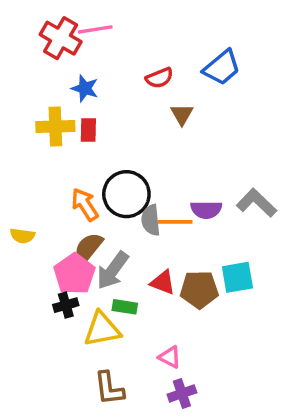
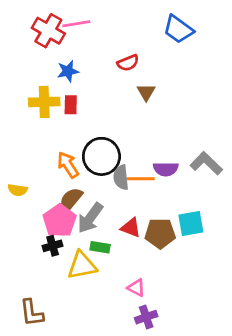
blue trapezoid: (222, 68) -> (178, 29), moved, turned 76
blue star: (85, 88) -> (68, 71), turned -30
brown L-shape: (109, 388) -> (32, 313), moved

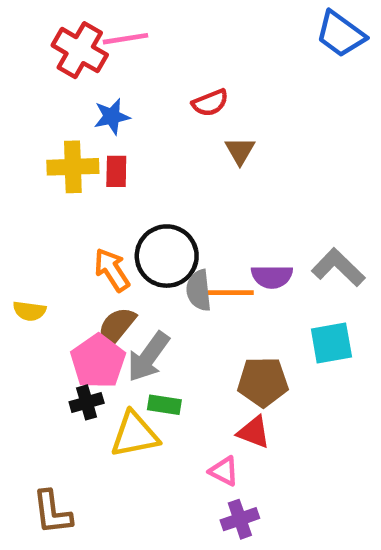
blue trapezoid: (178, 29) -> (341, 34), moved
cyan square: (191, 223) -> (331, 343), moved
red triangle: (131, 228) -> (254, 432), moved

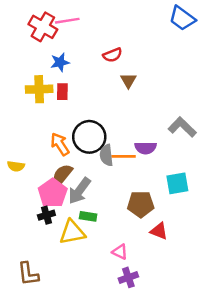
gray L-shape: (338, 267) -> (182, 127), moved
red triangle: (254, 432) -> (159, 231), moved

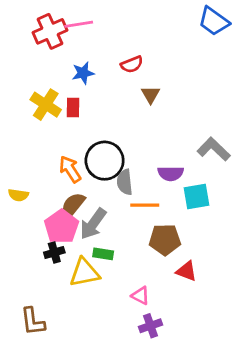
red cross: (43, 27) -> (50, 31), turned 36
blue star: (60, 62) -> (83, 73), moved
yellow cross: (39, 89) -> (46, 105), turned 35
orange line: (124, 156) -> (145, 205), moved
cyan square: (177, 183) -> (196, 196), moved

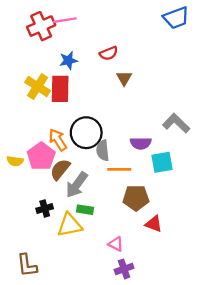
blue trapezoid: (214, 21) -> (176, 18), turned -56
red rectangle: (73, 107) -> (60, 89), size x1.6
pink pentagon: (61, 227) -> (41, 156), moved

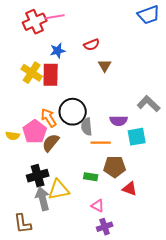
gray arrow: (77, 185) -> (43, 199), moved, turned 130
black cross: (45, 208) -> (38, 176), size x1.5
green rectangle: (85, 210) -> (91, 177), moved

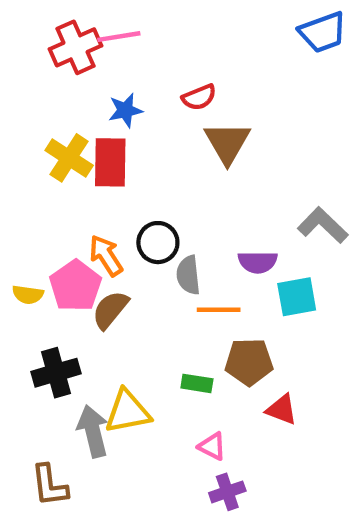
brown triangle: (105, 66) -> (227, 143), size x1.6
black circle: (73, 112) -> (158, 243), size x0.7
black cross: (38, 176) -> (56, 373), moved

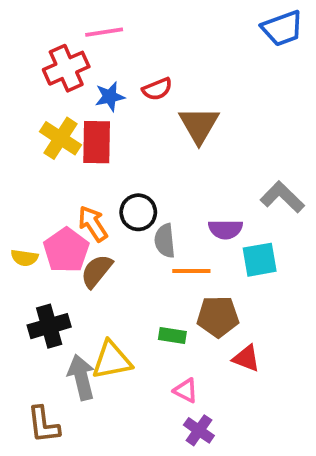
red cross: (76, 47) -> (66, 68), moved
red semicircle: (199, 97) -> (157, 89), moved
purple cross: (227, 492) -> (199, 430), turned -36

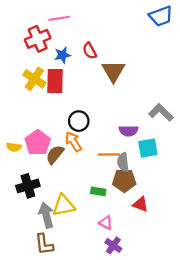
red semicircle: (157, 89) -> (90, 51), turned 84
orange arrow: (93, 224) -> (73, 142), moved
gray semicircle: (165, 241) -> (123, 162), moved
brown L-shape: (43, 425) -> (44, 244), moved

